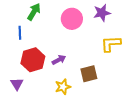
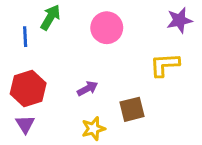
purple star: (102, 13) -> (179, 20), moved
blue line: (20, 33) -> (25, 37), moved
red hexagon: (33, 60) -> (28, 89), moved

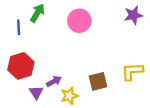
yellow L-shape: (165, 65) -> (132, 71), moved
purple arrow: (87, 89) -> (54, 81), moved
purple triangle: (25, 124) -> (36, 92), moved

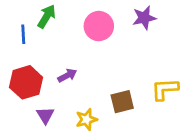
purple star: (133, 15) -> (144, 18), moved
purple arrow: (54, 81) -> (67, 75), moved

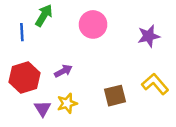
purple star: (144, 18) -> (149, 36), moved
yellow L-shape: (165, 89) -> (155, 84), turned 52
yellow star: (86, 119) -> (67, 103), moved

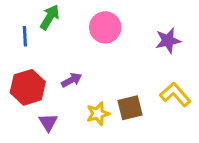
yellow star: (67, 103) -> (98, 114), moved

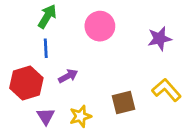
blue line: (25, 36) -> (46, 48), moved
yellow star: (98, 114) -> (80, 116), moved

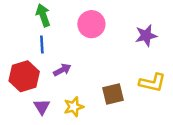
green arrow: (47, 16) -> (43, 15), turned -50
yellow L-shape: (166, 90) -> (152, 83), turned 144

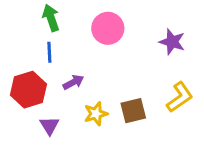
purple star: (146, 36) -> (172, 42), turned 30
yellow L-shape: (152, 83) -> (180, 97), turned -48
yellow star: (74, 107) -> (96, 114), moved

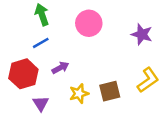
blue line: (49, 52) -> (41, 43), turned 63

